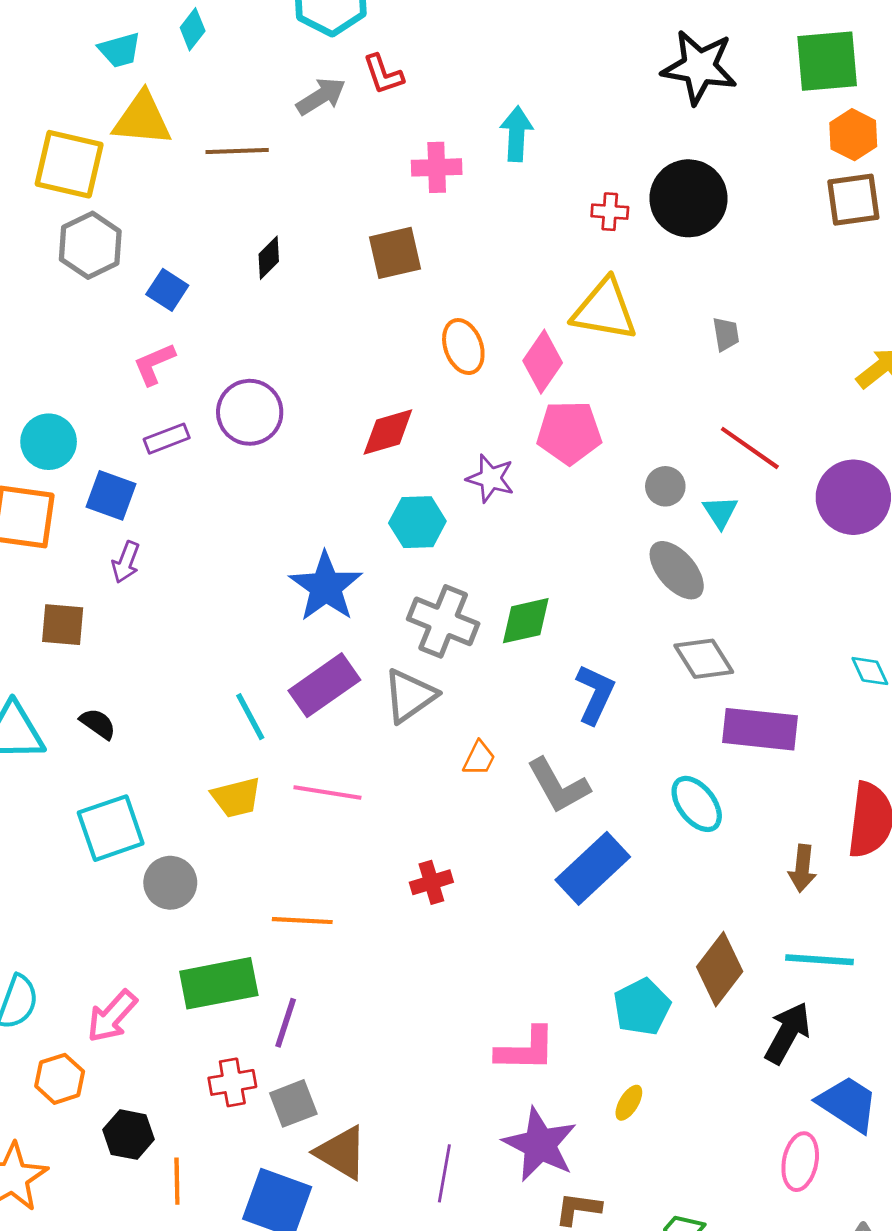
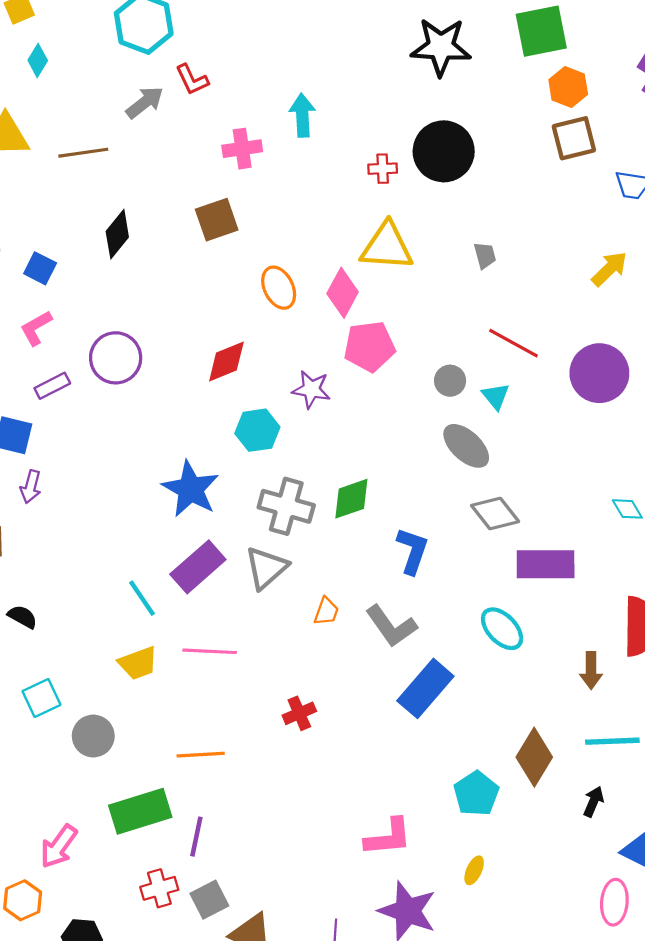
black diamond: (269, 258) -> (117, 234), size x1.4
cyan square: (111, 828) -> (42, 698), size x0.7
black arrow: (788, 1033) -> (593, 802), size x0.6

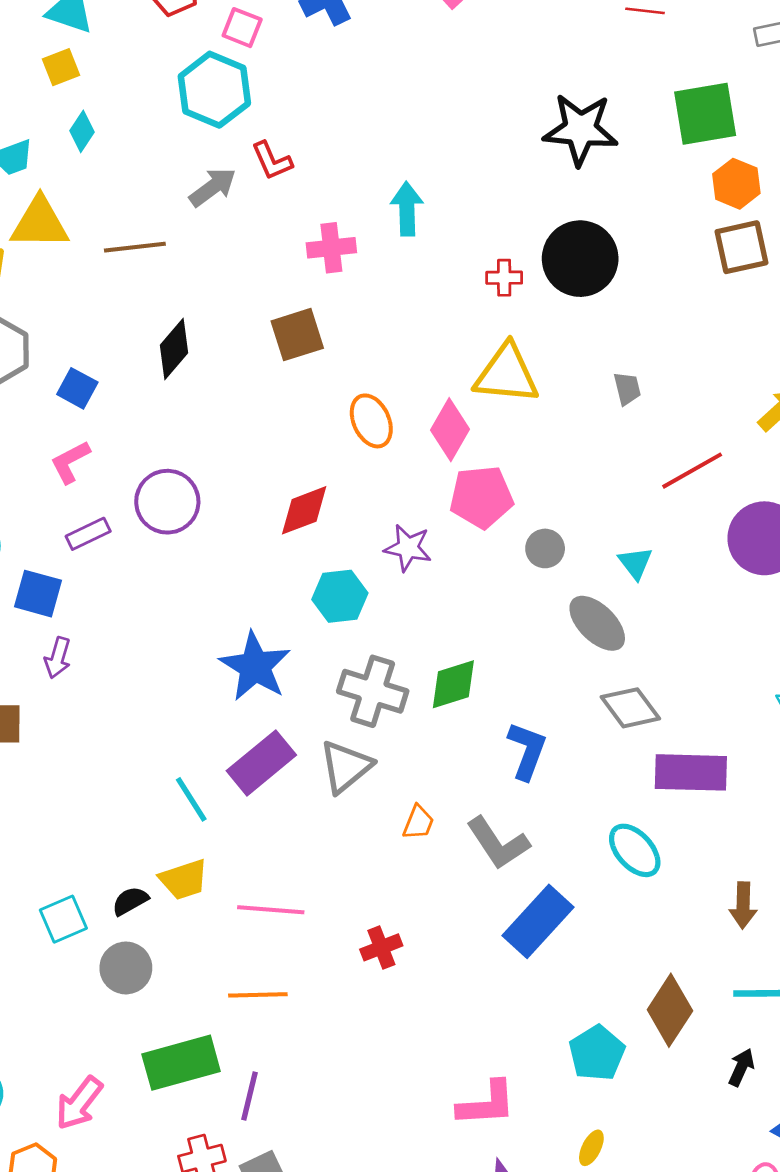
red line: (513, 343) -> (692, 471), moved, turned -60
gray circle: (450, 381) -> (545, 548), moved
black semicircle: (22, 617) -> (130, 901), moved, turned -60
pink line: (210, 651) -> (271, 910), moved

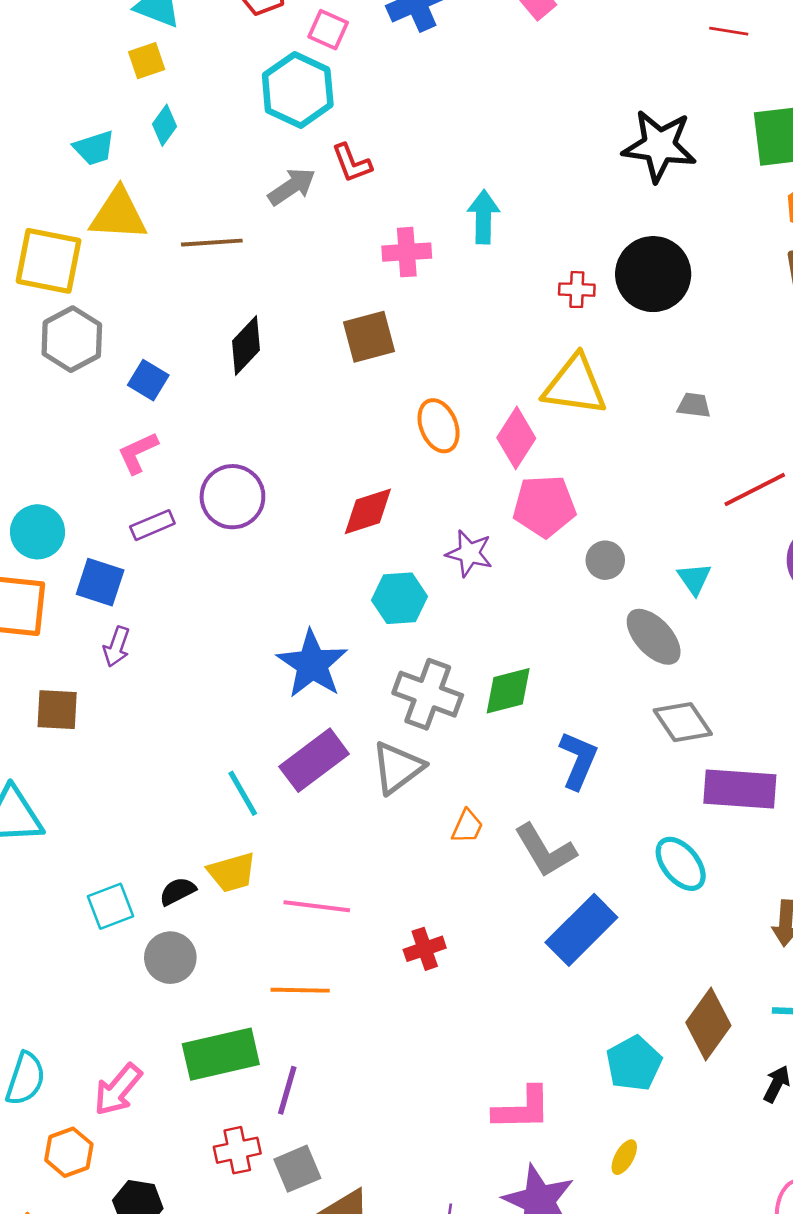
gray trapezoid: (627, 389) -> (694, 405), turned -72

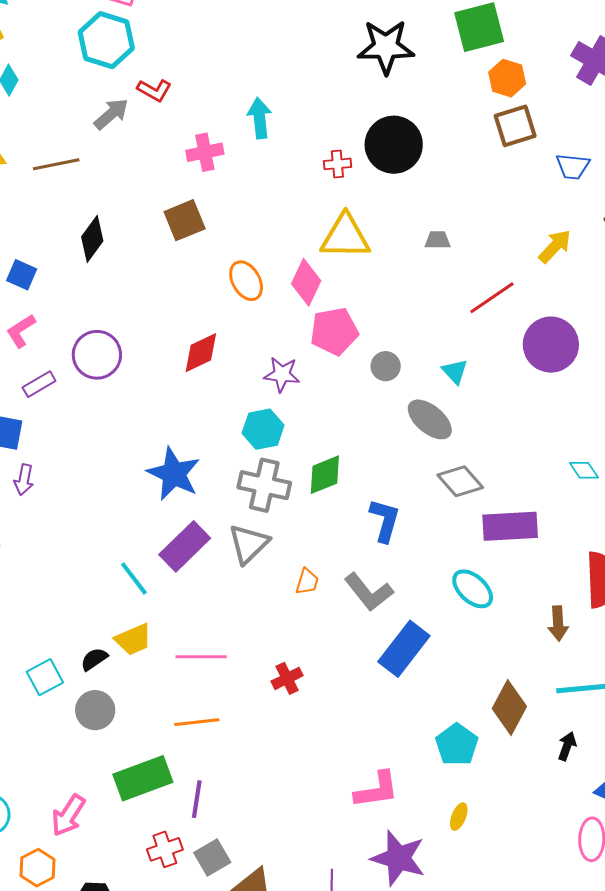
red L-shape: (352, 163) -> (154, 90), turned -32
cyan hexagon: (399, 598) -> (263, 429), moved

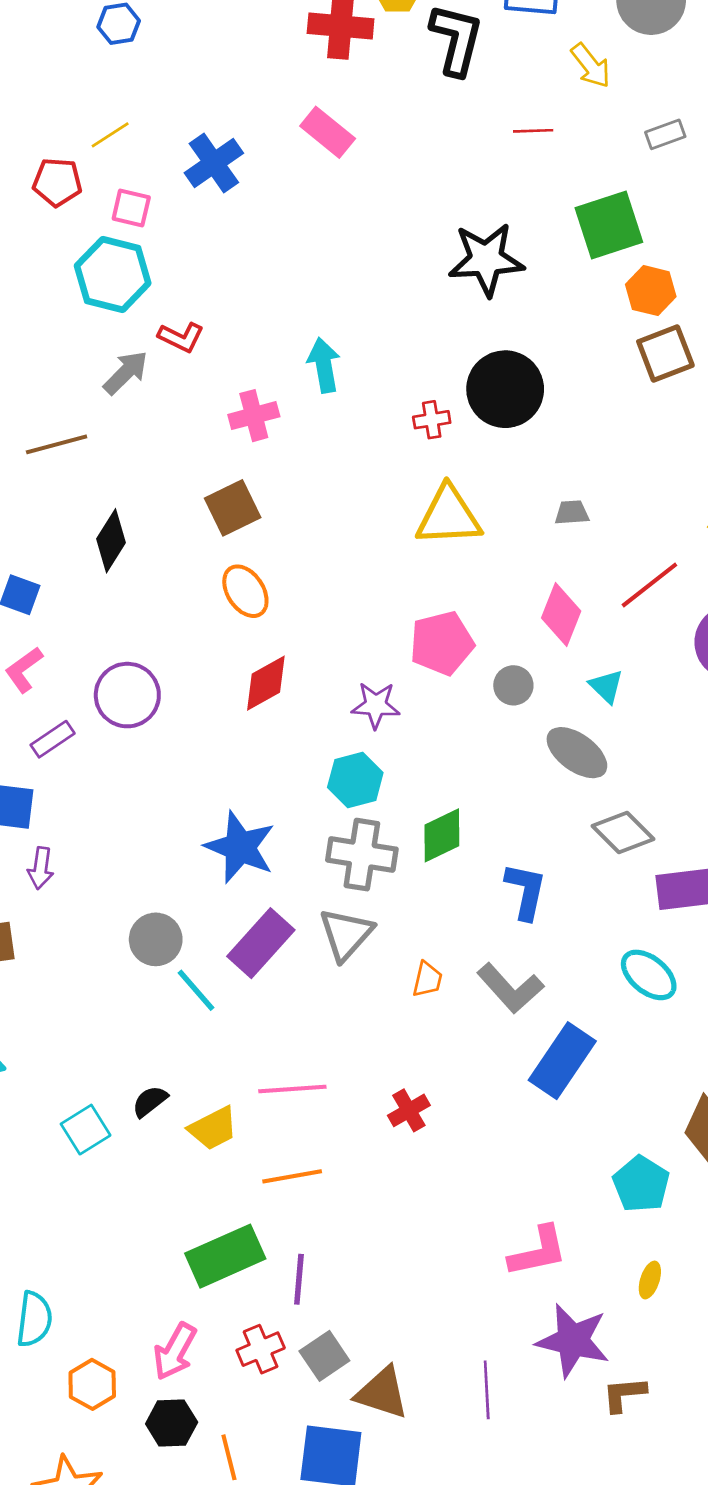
orange ellipse: (246, 281) -> (245, 591), moved
pink diamond: (306, 282) -> (561, 614), moved
yellow trapezoid: (133, 640) -> (213, 1128), moved
gray circle: (95, 710) -> (156, 939), moved
pink arrow: (68, 815) -> (175, 1351), moved

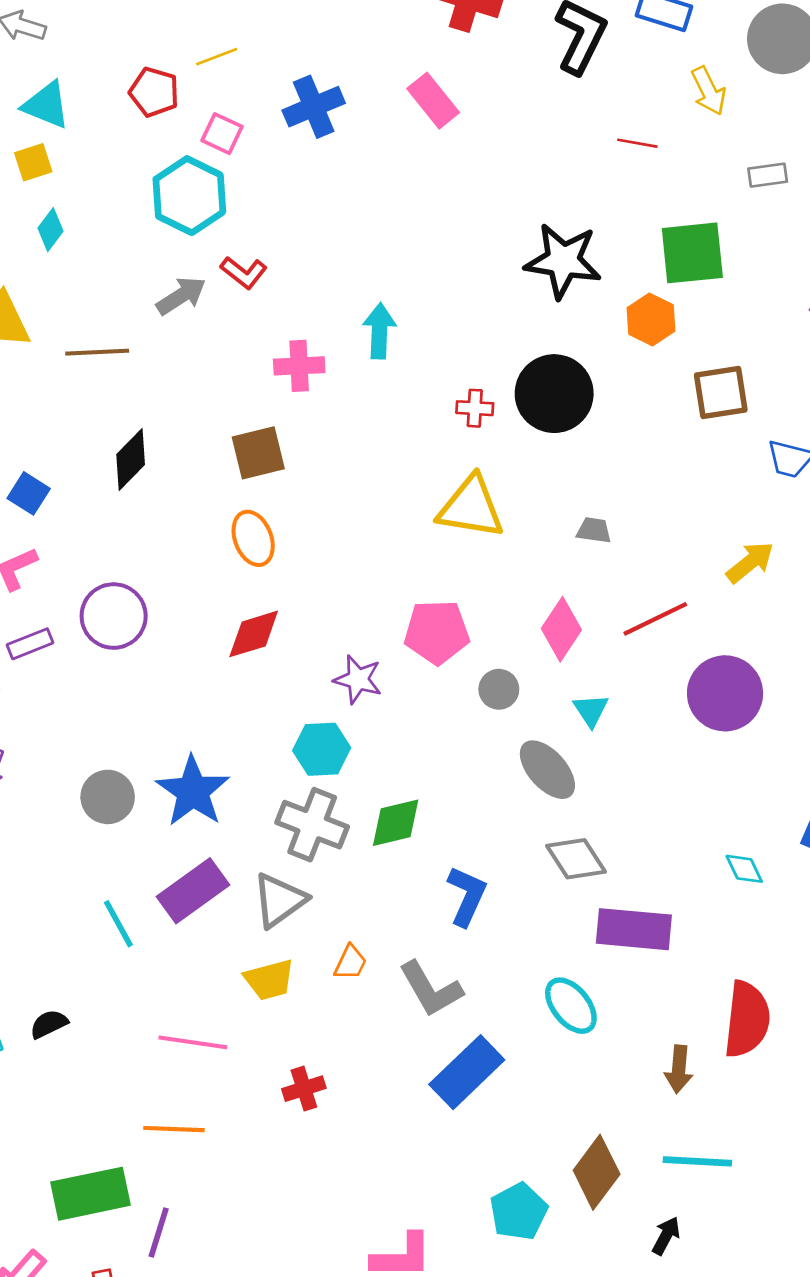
orange hexagon: (651, 291) -> (651, 319), moved
gray circle: (156, 939) -> (108, 797), moved
yellow trapezoid: (213, 1128) -> (269, 980), moved

